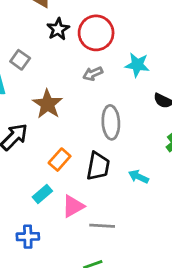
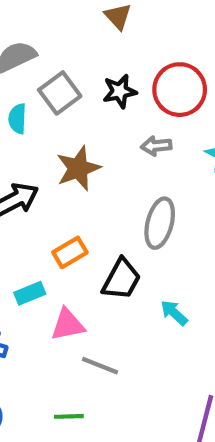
black star: (58, 29) -> (120, 91), moved
gray square: (20, 60) -> (60, 93), size x1.4

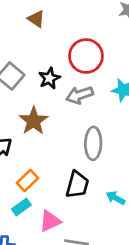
black star: (120, 91) -> (49, 78), moved
gray arrow: (156, 146) -> (80, 95), size x1.4
orange rectangle: (70, 252) -> (27, 180), moved

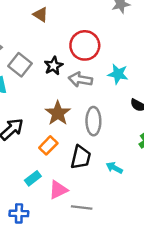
gray arrow: (80, 95) -> (80, 79), turned 30
brown star: (34, 121) -> (58, 113), moved
orange rectangle: (27, 180) -> (48, 145), moved

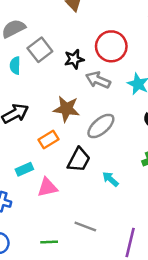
brown star: (58, 113) -> (66, 109), turned 30
gray ellipse: (93, 121) -> (101, 126), turned 36
gray line: (82, 207) -> (85, 227), moved

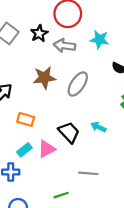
orange rectangle: (49, 139) -> (26, 119), moved, turned 63
black trapezoid: (79, 160) -> (69, 132), moved, turned -55
cyan rectangle: (24, 169) -> (24, 150), moved

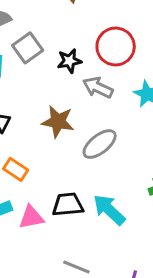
cyan arrow: (98, 127) -> (109, 210), size x1.6
black trapezoid: (69, 132) -> (68, 205), turned -70

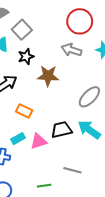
black star: (69, 61) -> (26, 57), moved
gray ellipse: (100, 144) -> (89, 97), moved

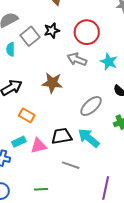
black star: (26, 57) -> (52, 30), moved
gray line: (72, 170) -> (71, 165), moved

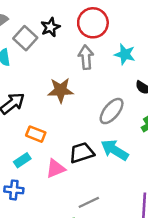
gray arrow: (77, 59) -> (86, 57), turned 72
cyan rectangle: (19, 142) -> (22, 160), moved
gray line: (71, 165) -> (89, 202), moved, turned -36

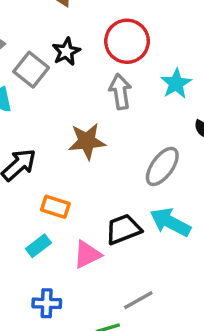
cyan star: (125, 54) -> (176, 84), turned 30
blue cross: (14, 190) -> (47, 303), moved

